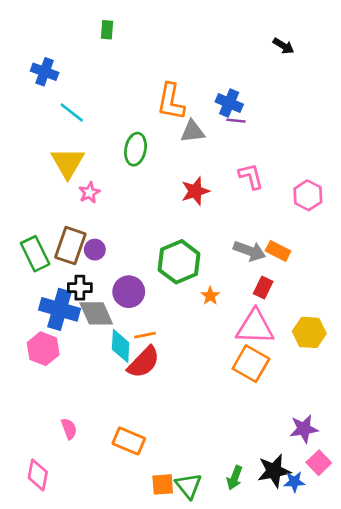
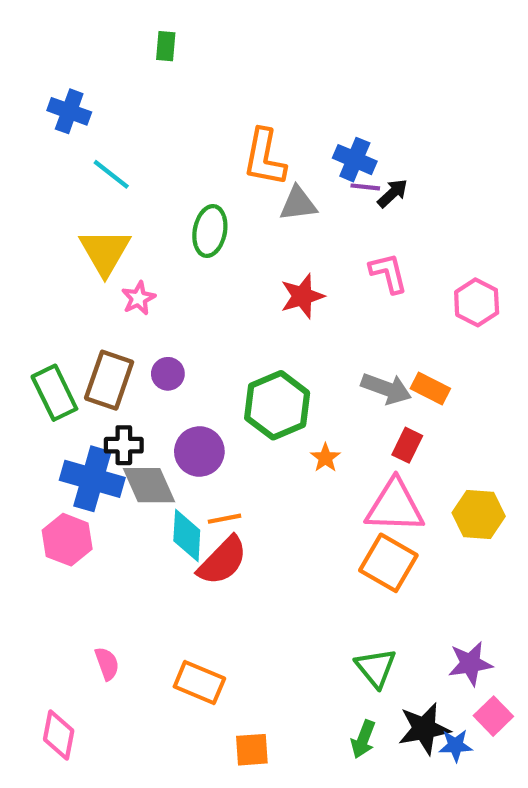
black arrow: (283, 46) -> (393, 193), moved, turned -75
purple circle: (95, 250) -> (168, 374), moved
green triangle: (188, 486) -> (376, 668), moved

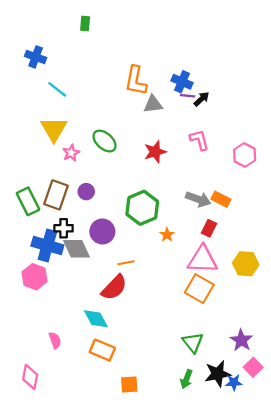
green ellipse: (210, 231) -> (105, 141), moved, turned -60
orange line: (225, 519) -> (126, 263), moved
cyan diamond: (187, 535) -> (96, 319), moved, turned -32
purple star: (470, 664) -> (241, 340), turned -30

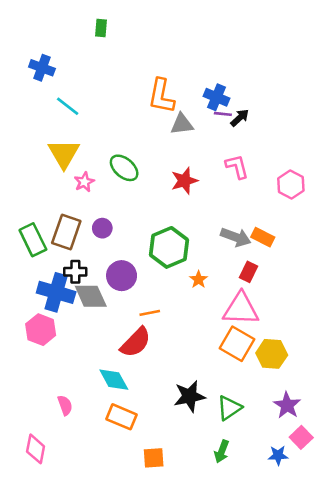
yellow hexagon: (246, 264) -> (272, 354), moved
green triangle: (193, 342) -> (229, 408), turned 35
black star: (218, 374) -> (190, 396), moved

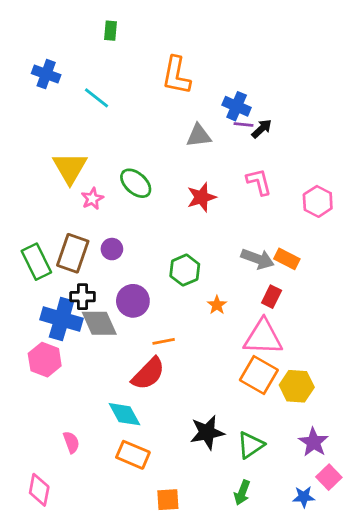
orange L-shape: (161, 96) -> (176, 75), moved
cyan line: (68, 106) -> (97, 98), moved
green hexagon: (169, 247) -> (185, 270), size x0.7

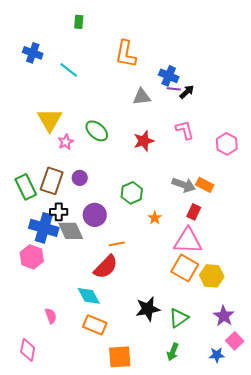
orange square: (168, 500) -> (120, 357), size x1.4

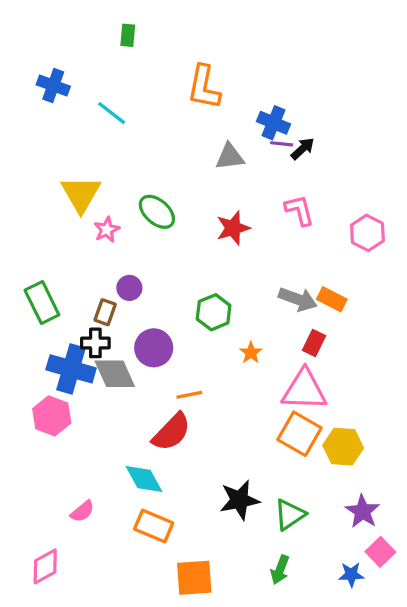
brown rectangle: (52, 181) -> (105, 312), moved, size x0.6
pink semicircle: (51, 316) -> (82, 511), turned 70
pink diamond: (28, 350) -> (45, 566), turned 50

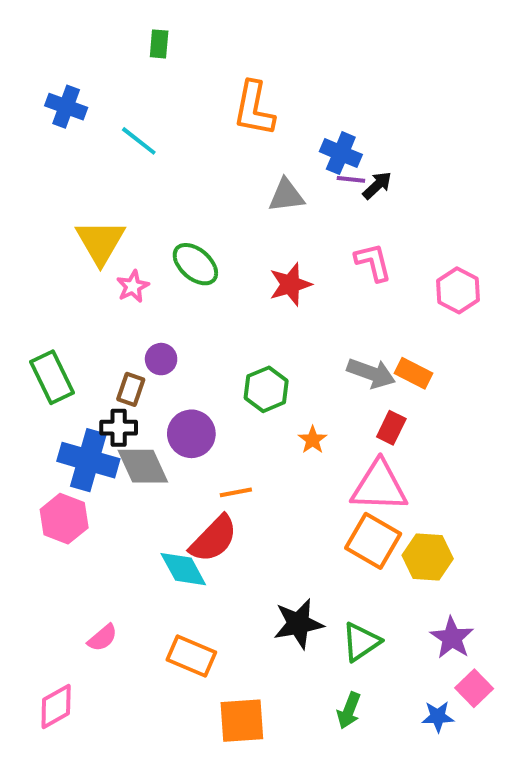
cyan diamond: (144, 479) -> (183, 569), moved

